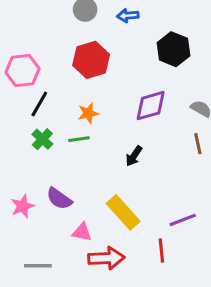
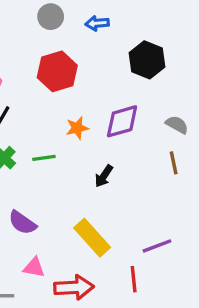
orange star: (88, 113) -> (77, 128), moved
pink triangle: (82, 232) -> (34, 268), moved

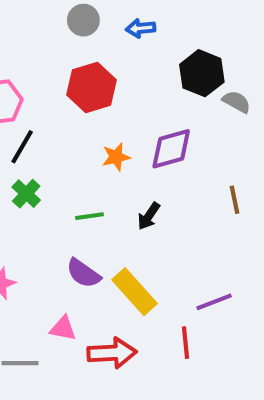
gray semicircle: (177, 125) -> (237, 102), moved
green line: (44, 158) -> (90, 216), moved
purple semicircle: (22, 223) -> (83, 273), moved

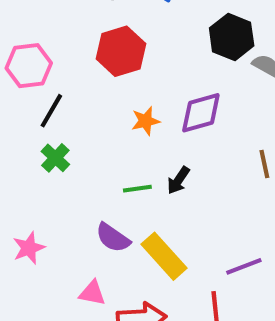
green line: (90, 216) -> (137, 189), moved

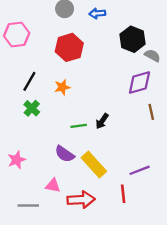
pink hexagon: (29, 66) -> (17, 35), moved
purple diamond: (201, 113) -> (140, 83), moved
orange star: (146, 121) -> (62, 87), moved

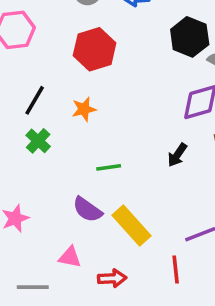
black arrow: (102, 121) -> (177, 155), moved
red arrow: (81, 200) -> (112, 278), size x0.7

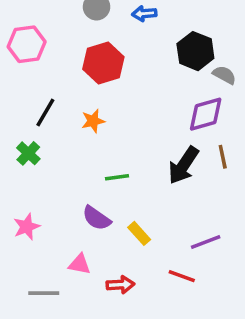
green cross: (38, 141) -> (28, 153), moved
black arrow: (177, 155) -> (183, 165), size x1.6
yellow rectangle: (132, 225) -> (139, 233), size x0.6
red line: (176, 269) -> (182, 276), turned -64

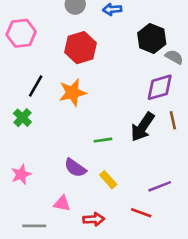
orange star: (93, 121) -> (73, 93), size x1.5
green line: (117, 177) -> (103, 140), moved

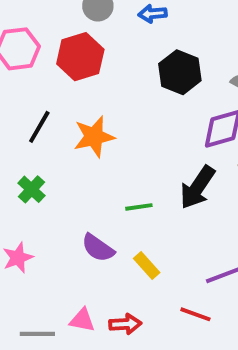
black hexagon: (152, 38) -> (180, 72), moved
red hexagon: (80, 48) -> (80, 57), moved
green cross: (22, 118) -> (32, 189), moved
pink triangle: (62, 203) -> (82, 320), moved

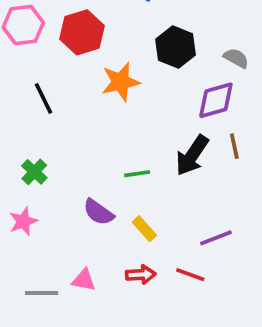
black line: (39, 127) -> (43, 98), turned -56
orange star: (94, 137) -> (121, 82), moved
green cross: (32, 189) -> (34, 172), moved
red arrow: (125, 324) -> (141, 275), moved

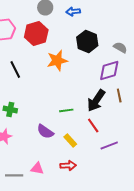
green cross: (34, 172) -> (10, 109), turned -32
red line: (190, 275) -> (93, 125), moved, turned 35

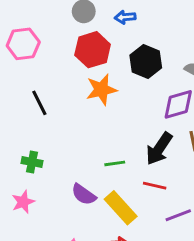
red hexagon: (36, 33) -> (93, 50), moved
red line: (93, 125) -> (155, 186), turned -42
yellow rectangle: (70, 140) -> (121, 208), size x1.6

